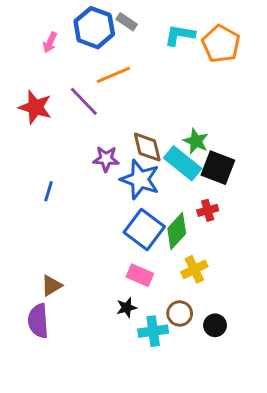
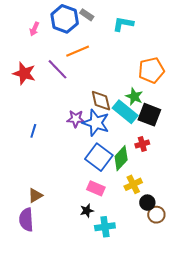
orange pentagon: (221, 44) -> (151, 70), moved, turned 30
purple star: (106, 159) -> (76, 119), moved
brown circle: (180, 313) -> (156, 215), moved
black circle: (215, 325) -> (147, 203), moved

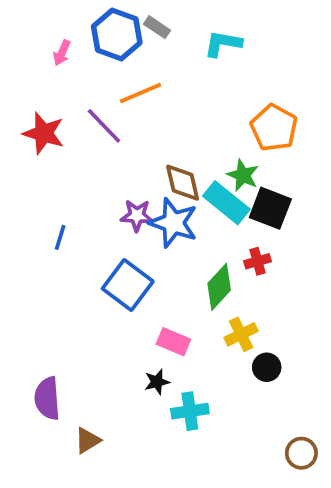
orange pentagon: (151, 70) -> (274, 128), turned -30
blue square: (99, 157) -> (128, 285), moved
brown triangle: (35, 195) -> (87, 440), moved
brown circle: (156, 215) -> (301, 453), moved

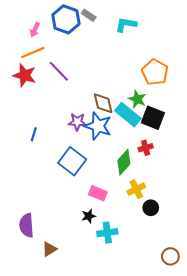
orange line: (141, 93) -> (33, 53), moved

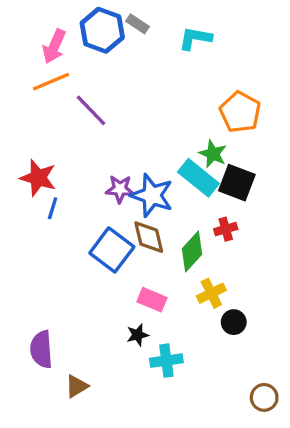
pink arrow: (35, 30) -> (54, 46), size x1.5
red star: (25, 75) -> (38, 178), moved
brown diamond: (103, 103) -> (149, 237), moved

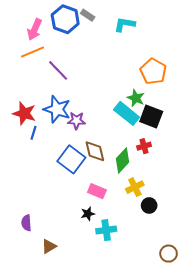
blue star: (152, 195) -> (57, 109), moved
purple semicircle: (41, 349) -> (26, 223), size x0.7

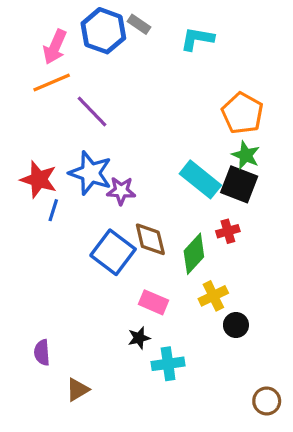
green star: (136, 98) -> (246, 155), moved

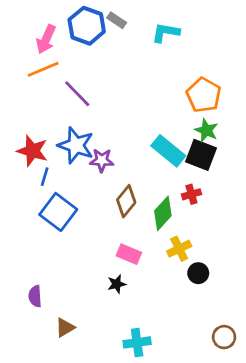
brown diamond: (150, 239) -> (126, 201), turned 52
blue square: (113, 252) -> (58, 212), moved
cyan cross: (168, 364) -> (137, 342), moved

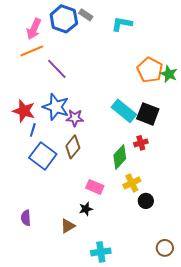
green star: (206, 130) -> (169, 74), moved
brown diamond: (126, 201) -> (73, 147), moved
brown triangle: (65, 328) -> (68, 226), moved

